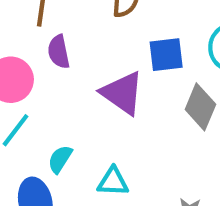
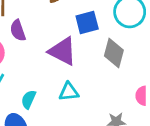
cyan triangle: (113, 182) -> (69, 92), moved

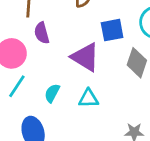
cyan semicircle: (28, 99) -> (52, 93), moved

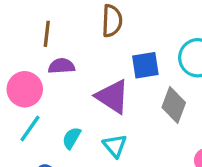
purple semicircle: (42, 33) -> (61, 66), turned 100
cyan triangle: (89, 98) -> (115, 146), turned 50

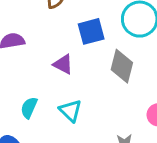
purple triangle: (112, 96) -> (63, 64), size x0.6

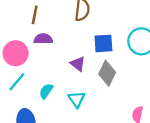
gray diamond: (122, 66) -> (107, 73), moved

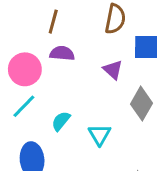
blue square: (103, 43) -> (146, 47), moved
purple triangle: (78, 64) -> (113, 70), moved

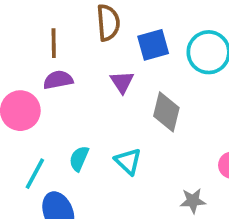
brown line: (53, 22) -> (54, 43), moved
purple triangle: (113, 70) -> (122, 82), turned 30
cyan line: (24, 106) -> (35, 174), moved

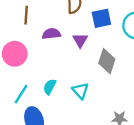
brown line: (54, 43) -> (26, 15), moved
purple semicircle: (58, 80) -> (51, 34), moved

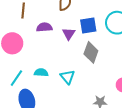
blue square: (101, 18) -> (88, 25), moved
cyan semicircle: (50, 87) -> (41, 73), turned 64

